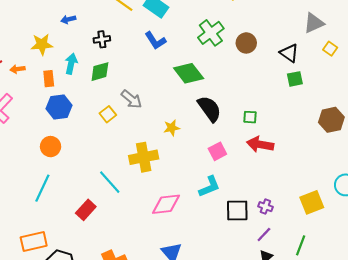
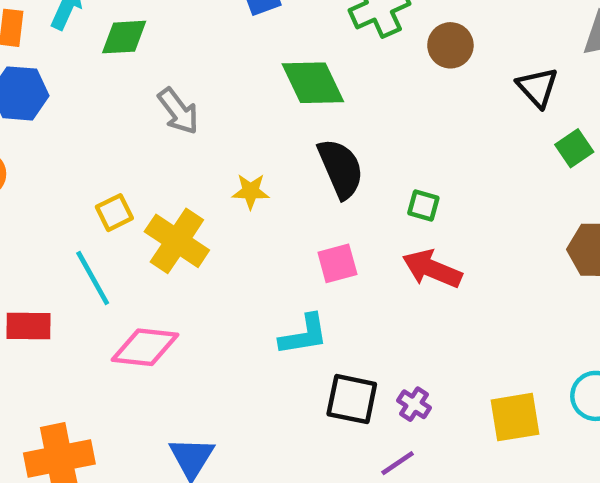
green square: (295, 79) -> (574, 148), moved, turned -35
yellow square: (108, 114) -> (114, 213), moved
yellow cross: (144, 157) -> (177, 241), turned 32
pink diamond: (166, 204) -> (145, 347), moved
red rectangle: (86, 210) -> (28, 326), turned 36

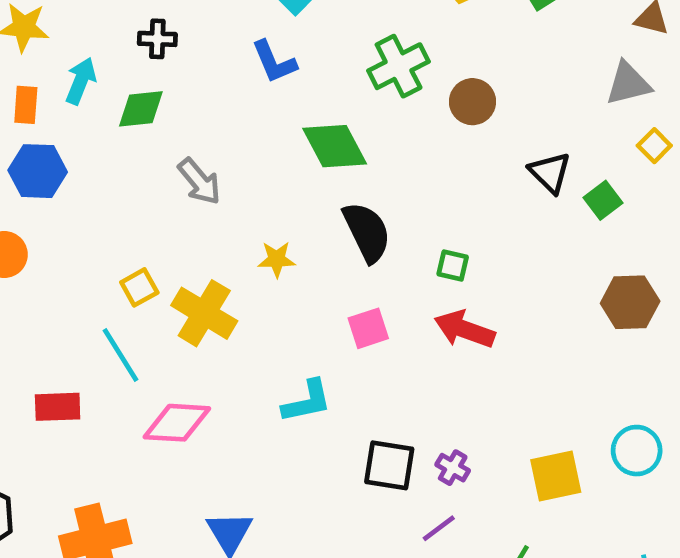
black triangle: (537, 87) -> (550, 173), moved
cyan L-shape: (304, 335) -> (307, 401), moved

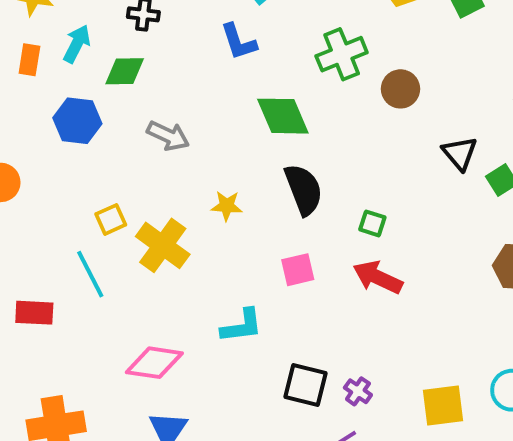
blue hexagon: (38, 171) -> (77, 121), moved
gray arrow: (199, 181) -> (168, 136), turned -30
pink diamond: (177, 423) -> (154, 363), moved

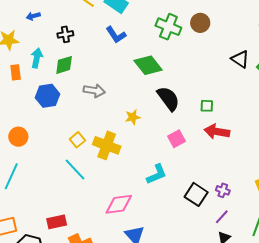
green cross: (342, 54) -> (168, 27), turned -30
brown circle: (400, 89) -> (200, 23), moved
red rectangle: (34, 313) -> (57, 222), moved
black square: (306, 385) -> (196, 194), turned 35

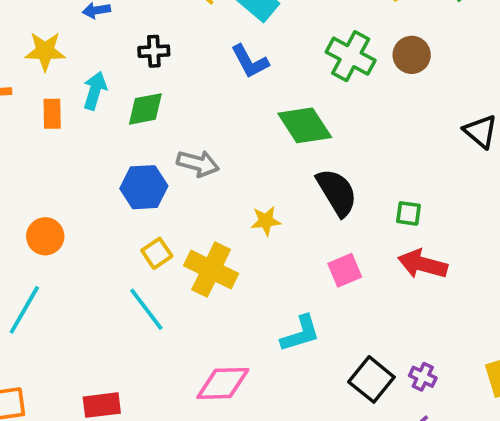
blue hexagon: (47, 96) -> (144, 187), moved

